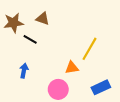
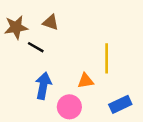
yellow line: (89, 49) -> (107, 58), turned -30
blue arrow: (24, 71) -> (43, 86), moved, size x1.5

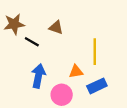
brown triangle: (51, 22) -> (56, 27), moved
blue rectangle: (120, 104) -> (97, 86), moved

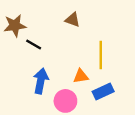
brown triangle: (56, 27) -> (73, 20), moved

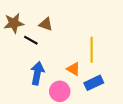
brown triangle: (73, 20) -> (46, 24), moved
orange triangle: (81, 76) -> (74, 69), turned 40

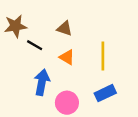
brown triangle: (46, 24) -> (65, 28), moved
orange triangle: (74, 69) -> (67, 57), moved

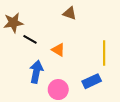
brown triangle: (65, 28) -> (70, 13), moved
yellow line: (103, 56) -> (104, 53), moved

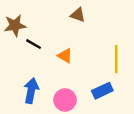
blue arrow: (36, 72) -> (31, 91), moved

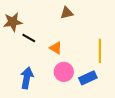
brown triangle: (78, 15) -> (67, 13), turned -32
pink circle: (65, 100) -> (64, 72), moved

